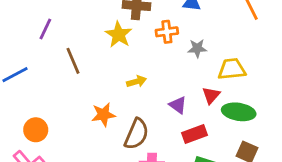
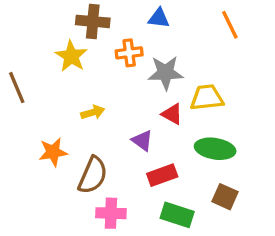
gray star: (197, 48) -> (165, 73), size x1.5
red triangle: (211, 95) -> (172, 114), moved, turned -42

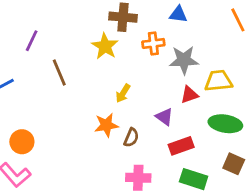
yellow arrow: (93, 112) -> (123, 93), turned 138
red triangle: (172, 114) -> (189, 95), turned -48
orange star: (53, 152) -> (106, 125), moved
brown semicircle: (93, 175) -> (131, 138), moved, size x0.6

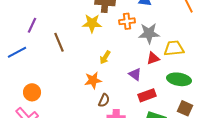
purple line: (32, 41) -> (32, 25), moved
yellow star: (105, 46) -> (92, 23), turned -30
brown semicircle: (131, 138) -> (104, 100), moved

